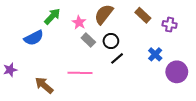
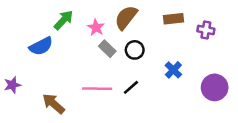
brown rectangle: (143, 15) -> (173, 19), turned -49
blue cross: (155, 54) -> (173, 70), moved
black line: (117, 58) -> (131, 87), moved

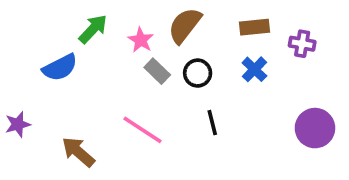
blue cross: (173, 70) -> (254, 69), moved
black line: (131, 87) -> (212, 123), moved, turned -63
pink line: (97, 89) -> (143, 130), turned 32

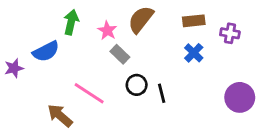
green arrow: (93, 29) -> (71, 22), turned -30
black circle: (198, 73) -> (137, 85), moved
purple star: (18, 124) -> (14, 68), moved
pink line: (143, 130) -> (89, 93), moved

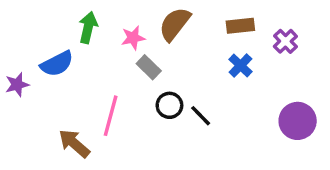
pink star: (107, 31) -> (133, 38), turned 30
purple cross: (230, 33) -> (285, 41), turned 36
pink line: (89, 93) -> (111, 116), turned 72
black line: (162, 93) -> (201, 116), turned -30

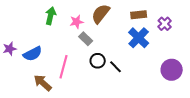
blue semicircle: (57, 64) -> (33, 54), moved
blue cross: (240, 66) -> (139, 38), size x1.5

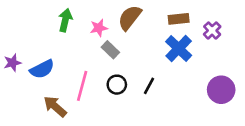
black circle: (98, 61) -> (117, 85), moved
black line: (116, 67) -> (149, 86), turned 72

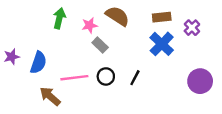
brown semicircle: (130, 18) -> (117, 16), turned 85
blue semicircle: (42, 69) -> (38, 63), turned -45
pink line: (82, 86) -> (74, 78), turned 68

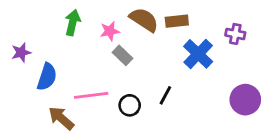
brown rectangle: (162, 17) -> (177, 21), moved
purple cross: (192, 28) -> (235, 34), turned -35
purple star: (12, 57) -> (21, 53), moved
black circle: (106, 76) -> (130, 105), moved

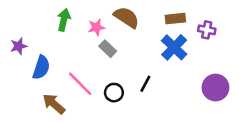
brown rectangle: (177, 21) -> (175, 19), moved
pink line: (91, 95) -> (80, 84), turned 52

